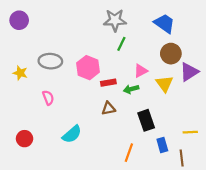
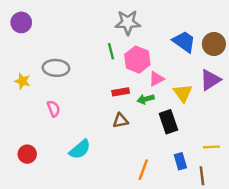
blue trapezoid: (164, 23) -> (184, 42), moved
green line: (121, 44) -> (111, 51), moved, turned -40
brown circle: (171, 54) -> (214, 44), moved
pink hexagon: (88, 68) -> (137, 60), moved
black rectangle: (146, 120) -> (168, 122), moved

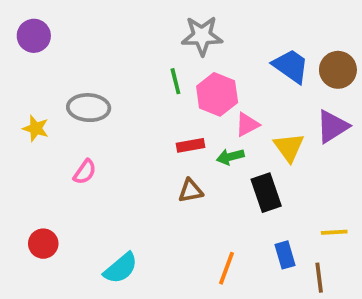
pink semicircle: (54, 109) -> (85, 172), turned 56
cyan semicircle: (80, 149) -> (121, 268), moved

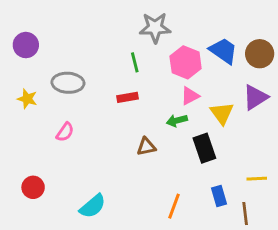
purple circle: (34, 36) -> (26, 45), moved
pink hexagon: (217, 94) -> (186, 62), moved
red rectangle: (191, 145) -> (127, 97), moved

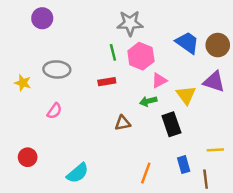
purple circle: (26, 45) -> (42, 18), moved
pink hexagon: (186, 62) -> (141, 56), moved
purple triangle: (255, 97) -> (214, 82), turned 50

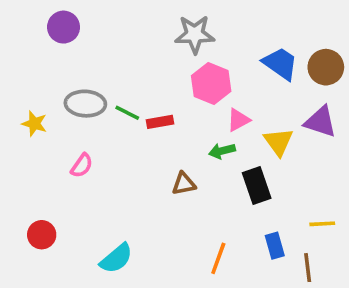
green line: (113, 52) -> (127, 113), moved, turned -49

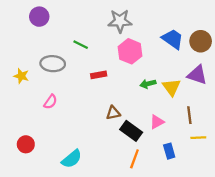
green line: (127, 113) -> (81, 45), moved
pink triangle: (238, 120) -> (157, 122), moved
green arrow: (222, 151) -> (148, 84), moved
black rectangle: (257, 186) -> (131, 131), moved, turned -35
brown line: (308, 268) -> (189, 115), moved

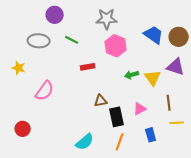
purple circle: (39, 17) -> (55, 15), moved
gray ellipse: (53, 64) -> (39, 41), moved
pink semicircle: (50, 102) -> (45, 91), size x1.5
black rectangle: (131, 131) -> (117, 117), turned 42
cyan semicircle: (72, 159) -> (85, 142), moved

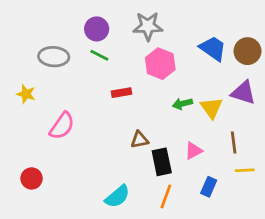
purple circle: (55, 15) -> (97, 29), moved
blue rectangle: (151, 135) -> (209, 187), turned 40

